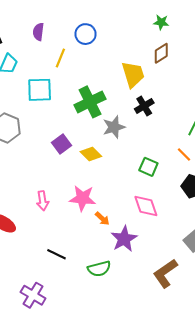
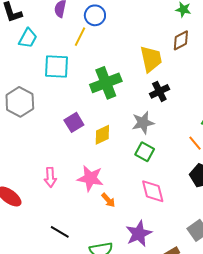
blue circle: (85, 34) -> (95, 15), moved
gray star: (114, 127) -> (143, 123), moved
yellow diamond: (91, 154) -> (102, 135), turned -75
green square: (148, 167) -> (145, 152), moved
purple star: (124, 239) -> (139, 234), moved

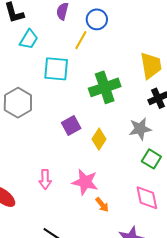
yellow diamond: (102, 135) -> (99, 139), turned -35
green square: (145, 152) -> (151, 159), moved

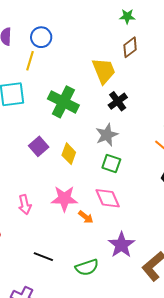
green cross: (105, 87) -> (63, 102), turned -32
green square: (151, 159) -> (111, 163), moved
pink diamond: (147, 198) -> (108, 198), moved

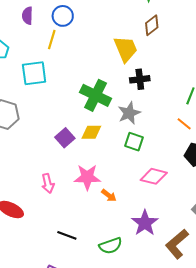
black cross: (118, 101) -> (140, 79), turned 30
green cross: (63, 102) -> (96, 95), moved
purple square: (39, 146) -> (65, 138), moved
yellow diamond: (69, 154) -> (91, 132), turned 70
pink diamond: (108, 198) -> (154, 176), moved, turned -52

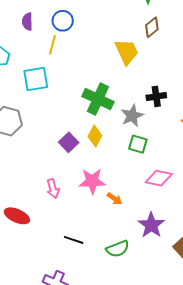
black cross: (140, 79) -> (156, 96), moved
yellow diamond: (91, 132) -> (95, 136), turned -60

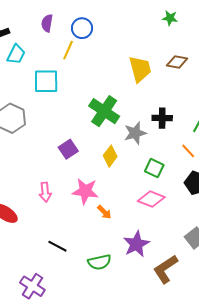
brown diamond: (152, 27) -> (177, 62), moved, turned 40
yellow diamond: (95, 136) -> (110, 156), moved
green square: (138, 144) -> (154, 168), moved

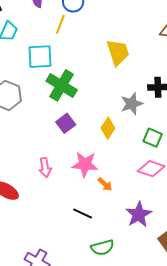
yellow trapezoid: (140, 69) -> (118, 52), moved
green cross: (104, 111) -> (62, 85), moved
black line: (57, 246) -> (83, 214), moved
green semicircle: (99, 262) -> (102, 247), moved

